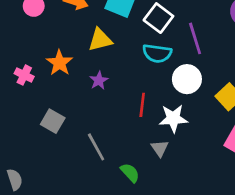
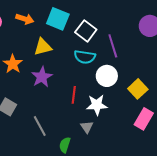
purple star: (99, 80) -> (42, 77), size x1.5
green semicircle: (130, 173) -> (65, 145), turned -119

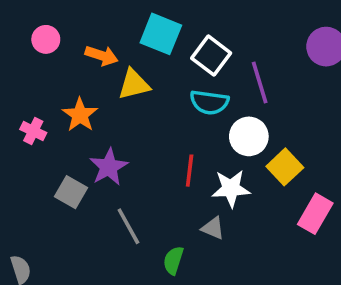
orange arrow: (25, 19) -> (102, 56), moved
purple star: (42, 77) -> (109, 167), moved
yellow square: (138, 89) -> (285, 167), moved
gray triangle: (87, 127) -> (213, 228), turned -32

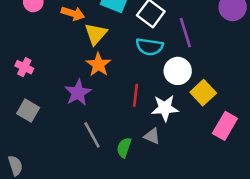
yellow triangle: (134, 84) -> (96, 34), turned -35
orange star: (80, 115) -> (98, 65), moved
gray square: (71, 192) -> (28, 111), moved
green semicircle: (173, 260) -> (124, 148), moved

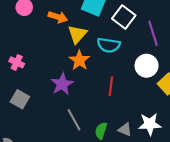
cyan semicircle: (150, 47) -> (109, 45), moved
white star: (165, 108) -> (150, 124), moved
gray triangle: (152, 136) -> (125, 130), moved

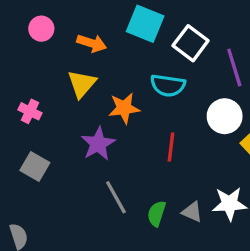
yellow triangle: (77, 34) -> (82, 84), moved
orange star: (79, 60) -> (124, 108), turned 30

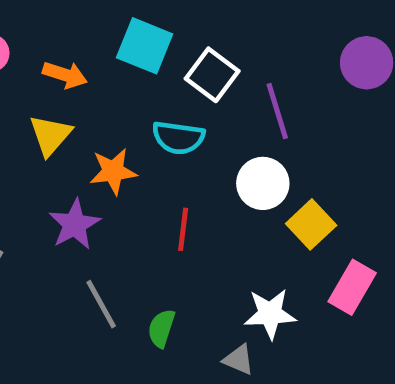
gray triangle: (192, 212) -> (239, 360), moved

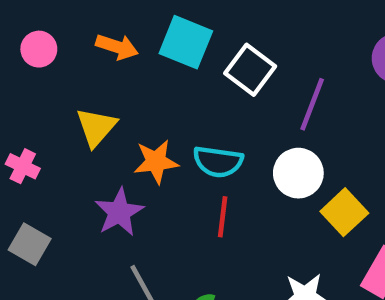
orange arrow: (65, 75) -> (117, 47), moved
purple line: (277, 111) -> (312, 104), turned 38
cyan semicircle: (178, 138) -> (218, 162), moved

